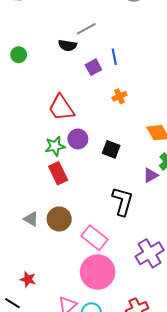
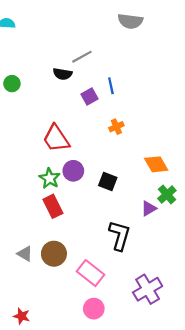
green star: (55, 146) -> (50, 178), turned -30
pink circle: (98, 272) -> (94, 309), size x0.6

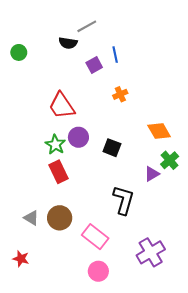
red star: (22, 316) -> (21, 259), moved

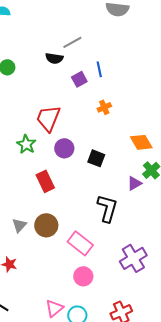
red trapezoid: (62, 106) -> (48, 118), turned 56
green star: (55, 145) -> (26, 144), moved
gray triangle: (31, 218) -> (19, 225), turned 42

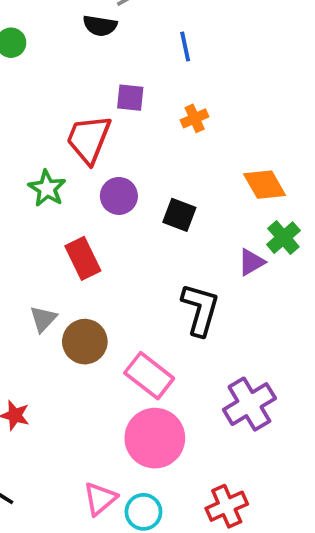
purple square: (79, 79) -> (130, 98), moved, turned 35
gray triangle: (19, 225) -> (43, 319), moved
pink circle: (83, 276) -> (155, 438), size x1.6

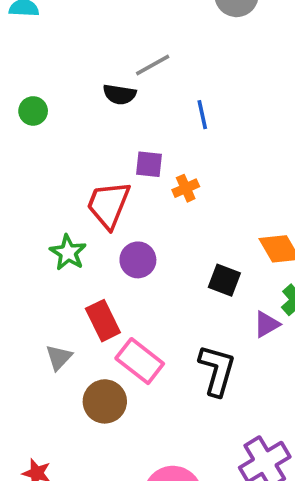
orange cross: (195, 118) -> (186, 188), moved
black square: (179, 215) -> (224, 280), moved
gray triangle: (43, 319) -> (59, 357), moved
pink rectangle: (149, 376) -> (140, 361), moved

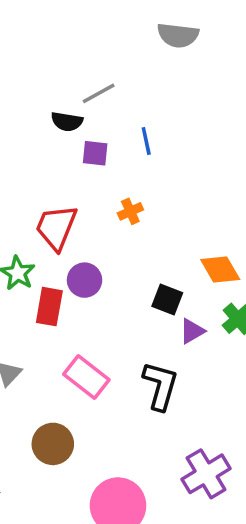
purple square: (149, 164) -> (95, 153), moved
red rectangle: (103, 321) -> (49, 307), moved, turned 36
purple triangle: (267, 324) -> (192, 331), moved
brown circle: (105, 401) -> (53, 444), moved

